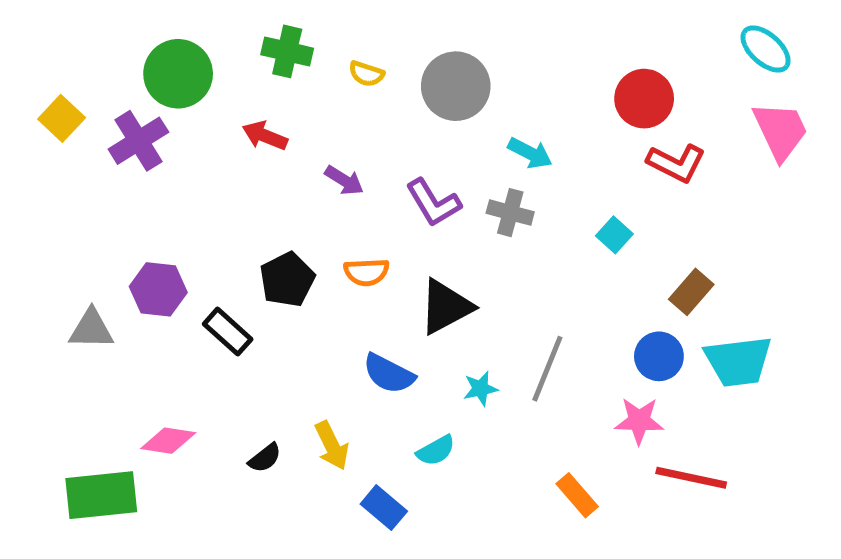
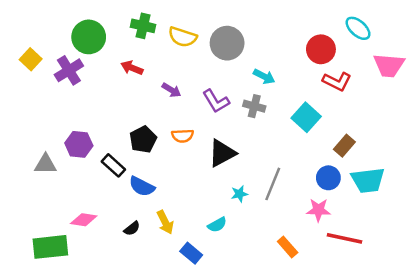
cyan ellipse: (766, 49) -> (358, 28), moved
yellow semicircle: (366, 74) -> (183, 37), size x1.6
pink trapezoid: (780, 131) -> (389, 65), turned 120
cyan square: (614, 235) -> (306, 117), size x1.6
blue semicircle: (389, 374) -> (142, 186), moved

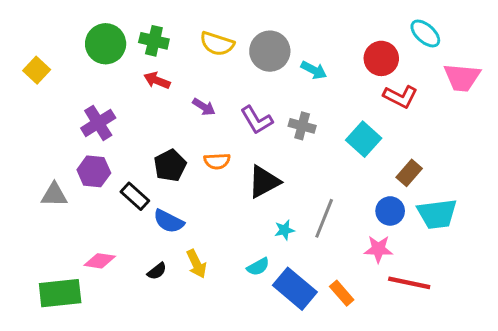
green cross: (143, 26) -> (154, 41), moved
purple cross: (69, 70) -> (98, 123), moved
cyan arrow: (264, 76) -> (314, 70), moved
blue rectangle: (191, 253) -> (295, 289), moved, size x1.6

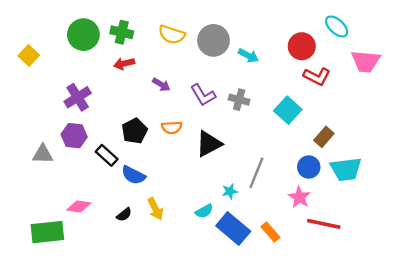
red arrow: (157, 80) -> (124, 64), turned -36
cyan star: (284, 230) -> (230, 191), moved
pink star: (378, 249) -> (299, 197), turned 30

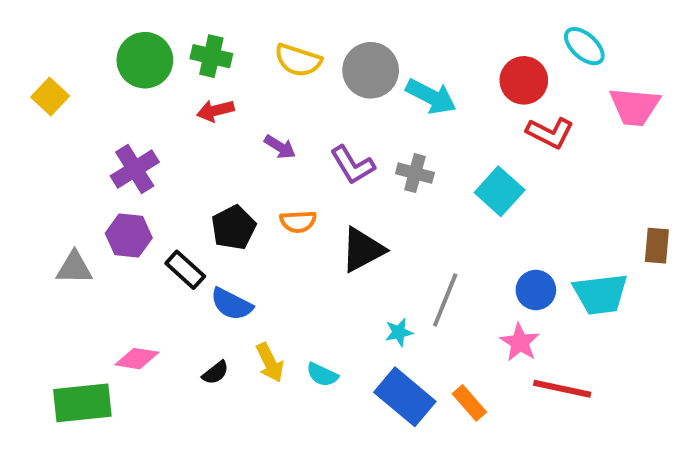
cyan arrow: (248, 56) -> (431, 96), size x1.4
brown rectangle: (324, 137) -> (657, 246), moved, turned -36
cyan semicircle: (204, 211) -> (322, 375), moved, turned 54

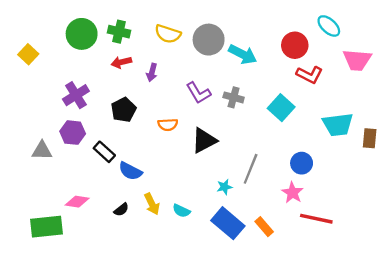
purple arrow: (280, 147) -> (152, 72), moved, turned 72
black pentagon: (234, 228) -> (124, 110), moved
cyan trapezoid: (600, 294) -> (338, 125), moved

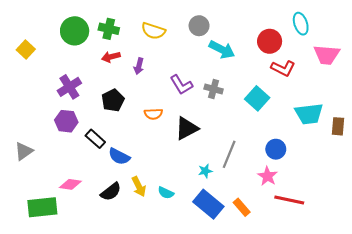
cyan ellipse: (329, 26) -> (301, 24), turned 30
gray circle: (209, 40) -> (199, 26), moved, size x0.7
gray triangle: (42, 151) -> (24, 151), moved, turned -36
black semicircle: (121, 210) -> (111, 192), size x1.5

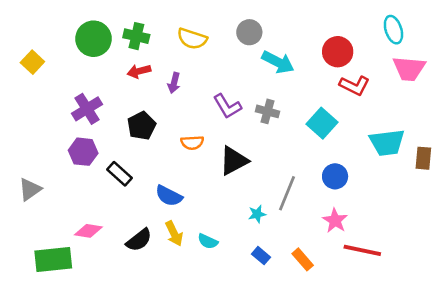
cyan ellipse: (301, 24) -> (393, 30), moved
blue circle: (276, 149) -> (335, 176), moved
blue semicircle: (119, 156) -> (169, 196), moved
blue rectangle: (208, 204) -> (261, 256), size x0.5

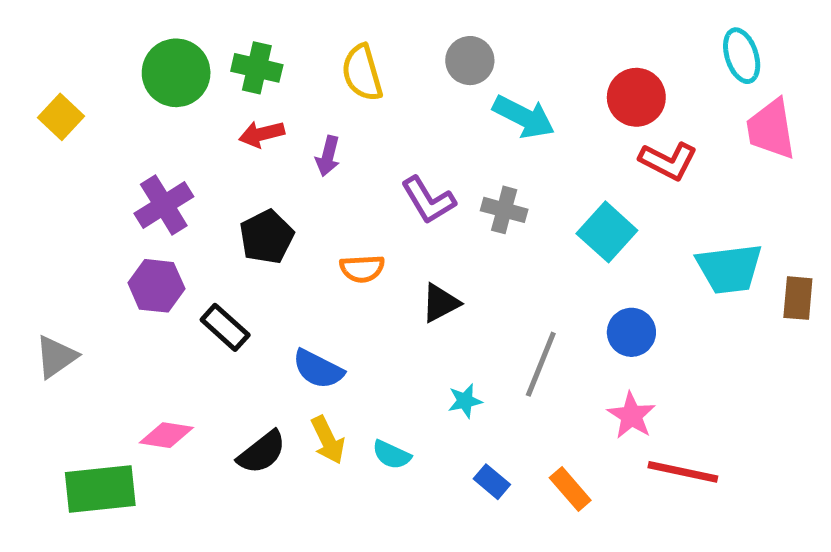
yellow semicircle: (192, 39) -> (362, 73), turned 56
pink trapezoid: (409, 69) -> (771, 129), turned 76
black triangle: (234, 161) -> (440, 303), size x0.7
cyan star: (257, 214) -> (465, 401), moved

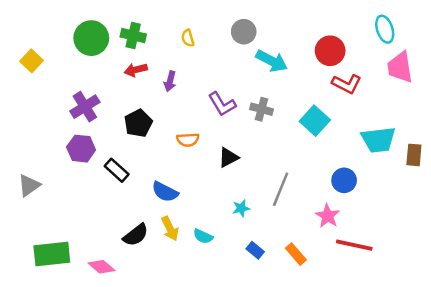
yellow semicircle: (362, 73) -> (188, 38), size x0.6
blue circle: (631, 332) -> (344, 180), moved
pink diamond: (166, 435) -> (101, 267), moved, turned 32

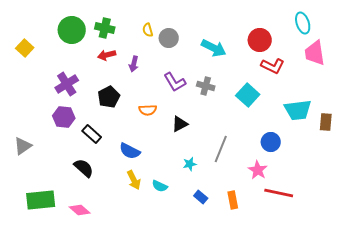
gray circle: (244, 32) -> (169, 38), moved
black semicircle: (136, 235) -> (84, 168), moved, turned -100
orange rectangle: (296, 254) -> (233, 200), turned 30

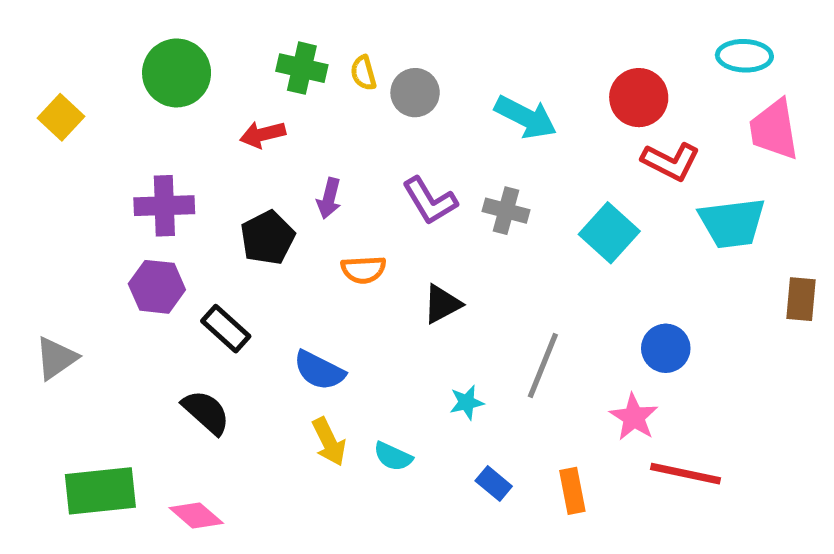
cyan ellipse: (303, 23) -> (744, 56), turned -70
green cross: (105, 28) -> (302, 68), moved
purple arrow: (134, 64) -> (329, 198), moved
purple cross: (67, 84) -> (164, 206), turned 30
cyan trapezoid: (298, 110) -> (732, 223), moved

